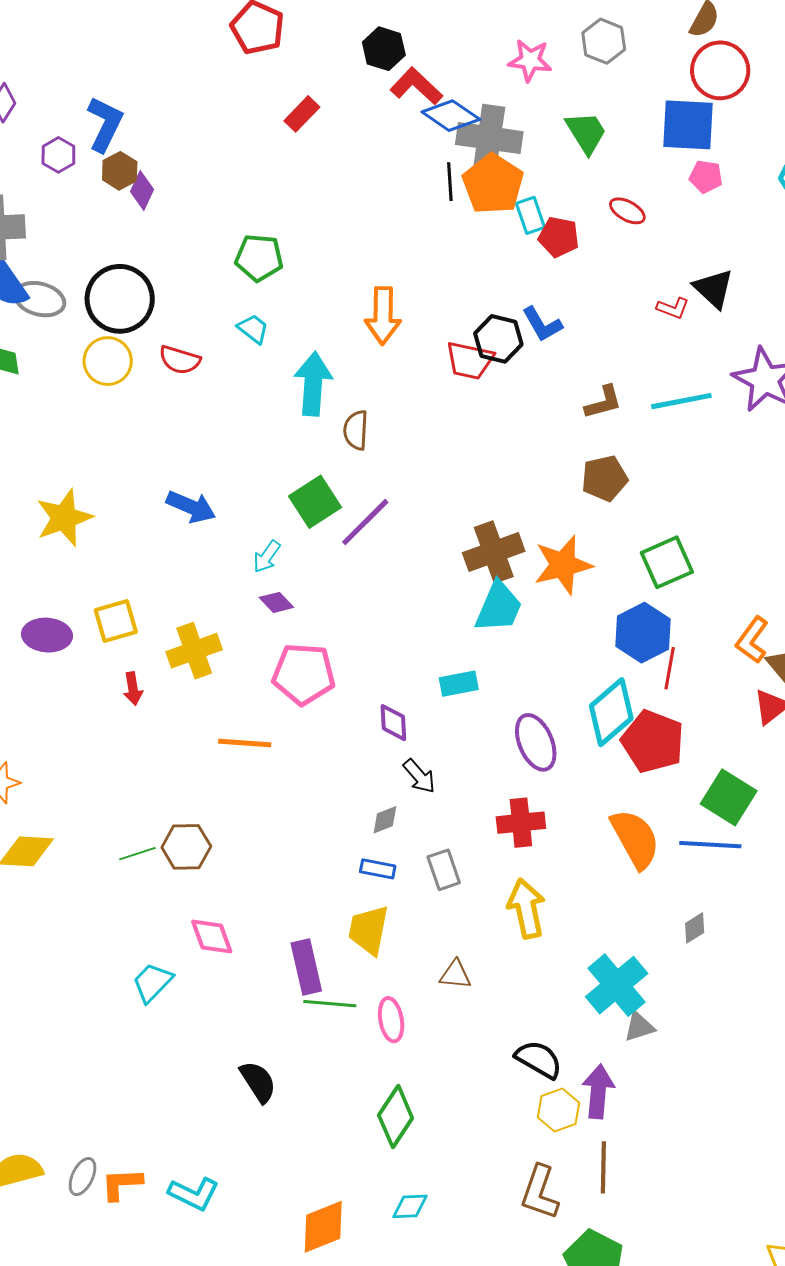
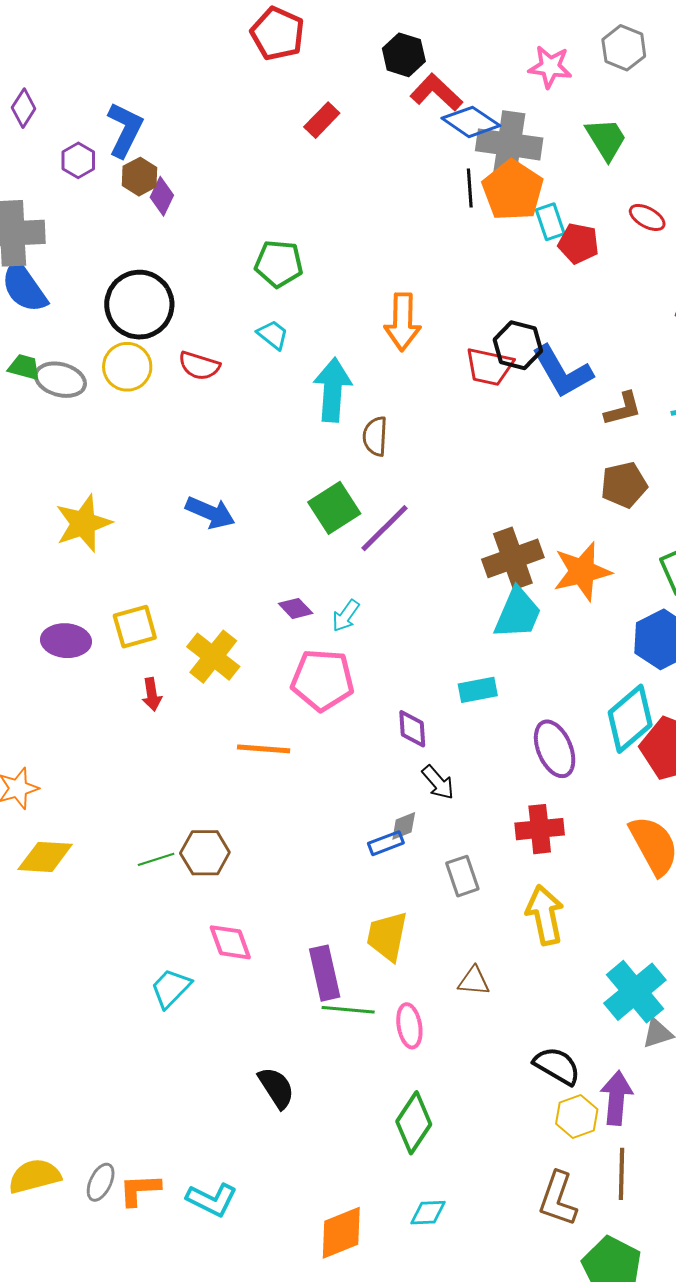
gray ellipse: (40, 299) -> (60, 380), moved
blue L-shape: (542, 324) -> (562, 372), moved, size x1.5
cyan arrow: (267, 557) -> (346, 616), moved
yellow cross: (194, 651) -> (213, 657), turned -32
blue rectangle: (378, 869) -> (386, 843), moved, turned -32

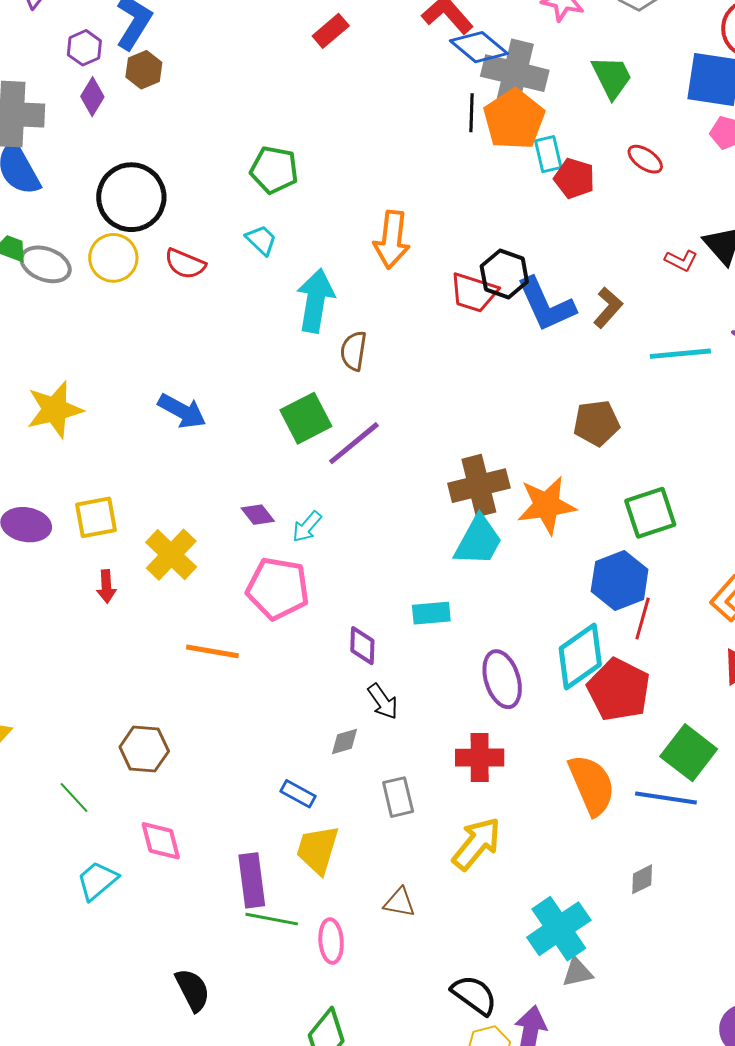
purple diamond: (162, 196) -> (92, 97), moved
brown L-shape: (623, 409) -> (608, 308), moved, turned -39
blue rectangle: (386, 843) -> (298, 794), moved, turned 44
green line: (156, 859) -> (74, 797), moved, turned 60
yellow arrow: (545, 915) -> (477, 844), turned 46

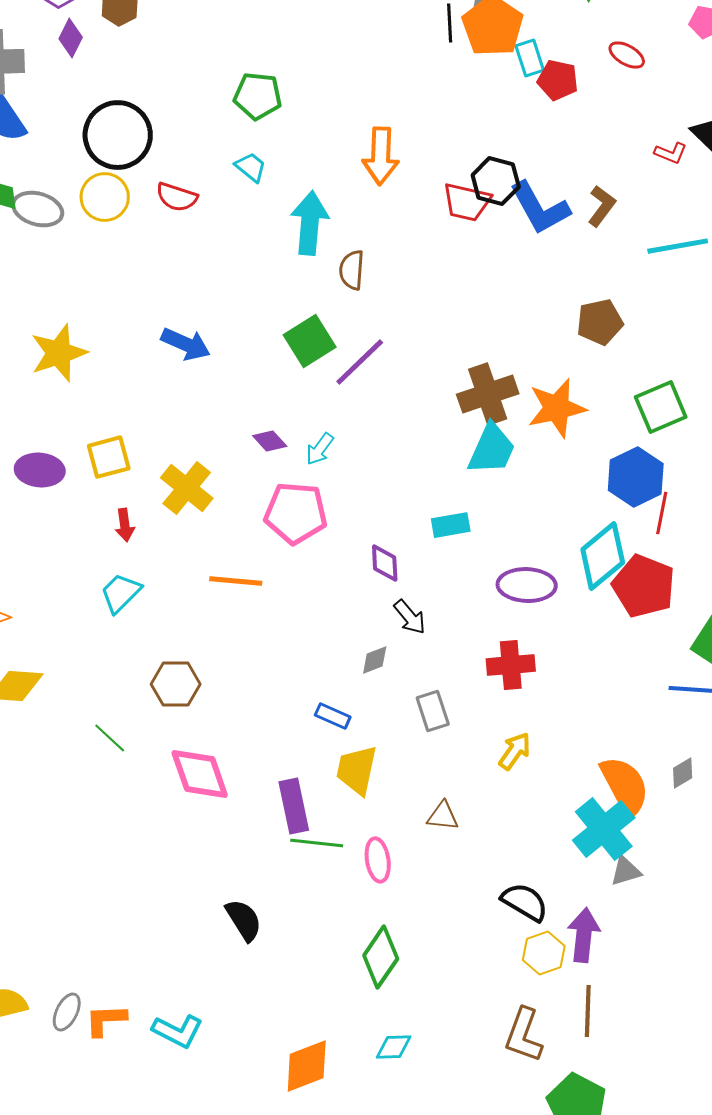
purple ellipse: (502, 679) -> (527, 585), turned -66
orange semicircle: (592, 785) -> (625, 786), moved
pink diamond: (161, 841) -> (200, 774), size x1.4
yellow arrow: (477, 844) -> (515, 751), size x0.7
cyan trapezoid: (97, 881) -> (121, 593), moved

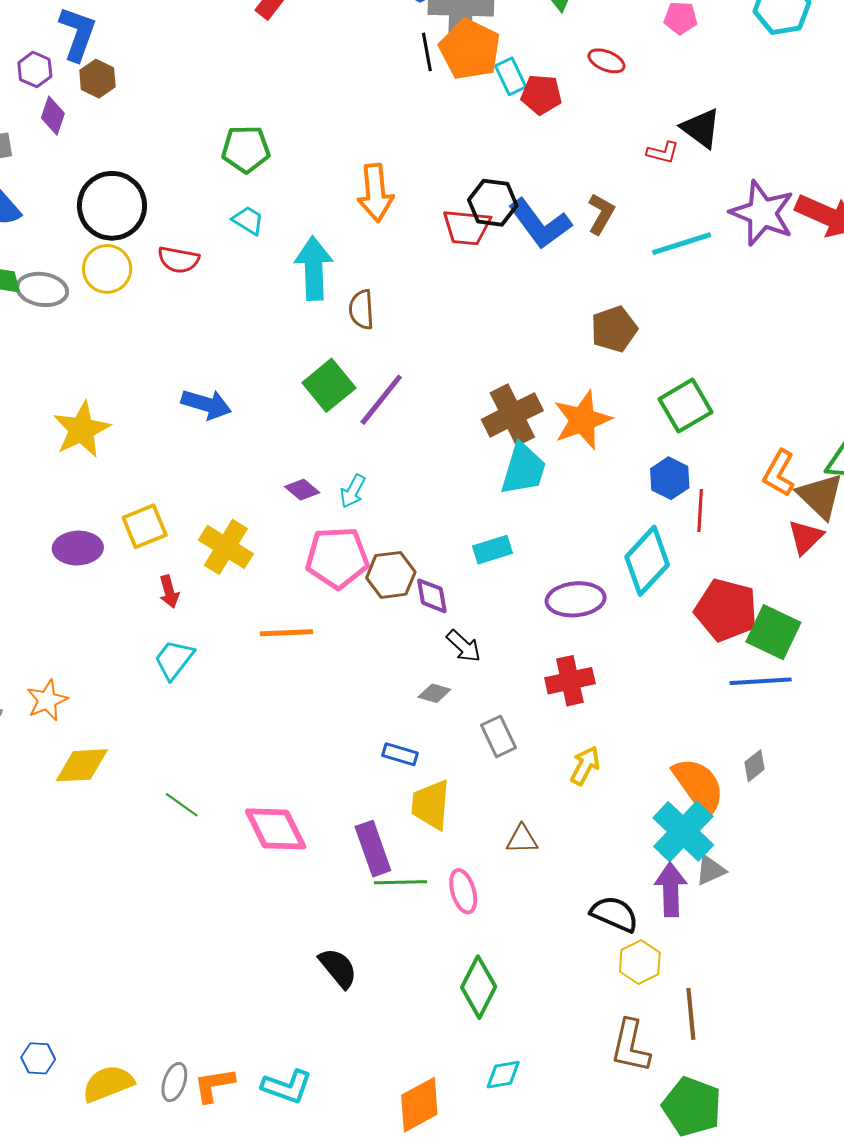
blue hexagon: (636, 477) -> (670, 478), size x0.7
red pentagon: (644, 586) -> (726, 610), moved
gray diamond: (375, 660) -> (434, 693), turned 44
brown hexagon: (176, 684) -> (391, 575), moved
purple arrow: (584, 935) -> (671, 890), moved

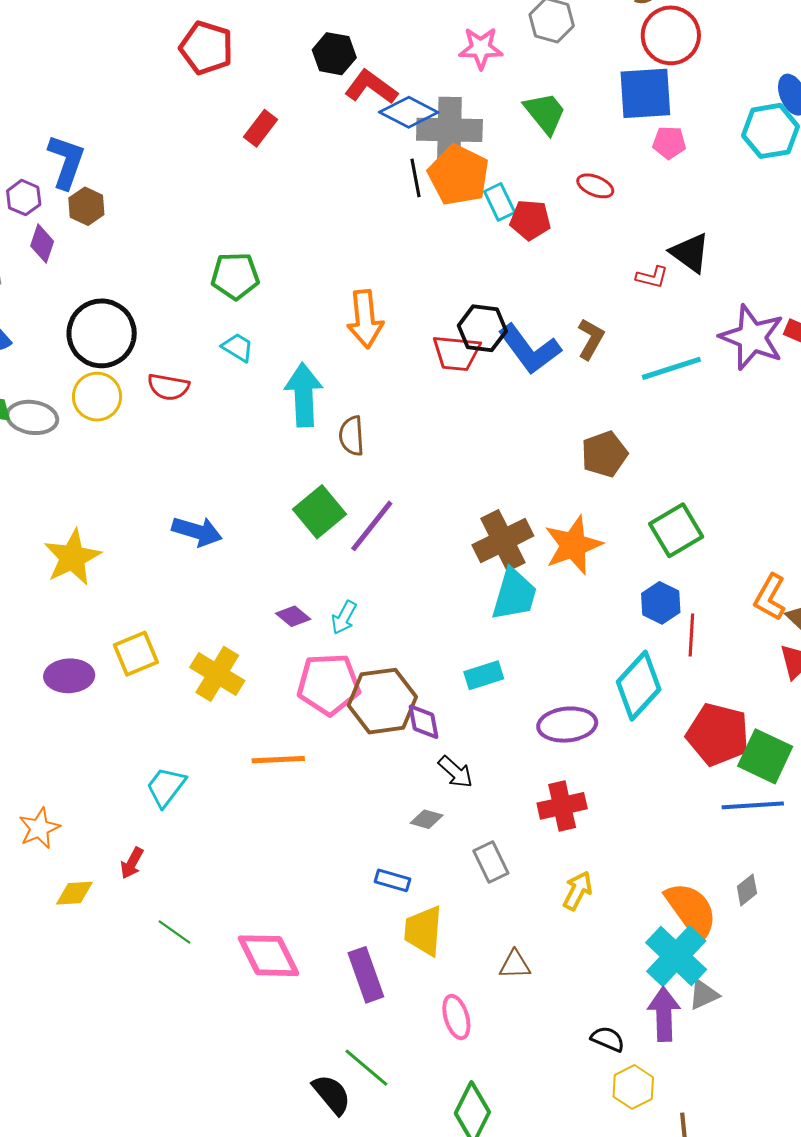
brown hexagon: (391, 575) -> (382, 701), size x1.4
red arrow: (169, 592) -> (132, 863), moved, turned 44
yellow diamond: (82, 765) -> (74, 893), size x0.7
green line: (401, 882) -> (366, 1068), moved, turned 42
black semicircle: (614, 914) -> (608, 1039), size x0.7

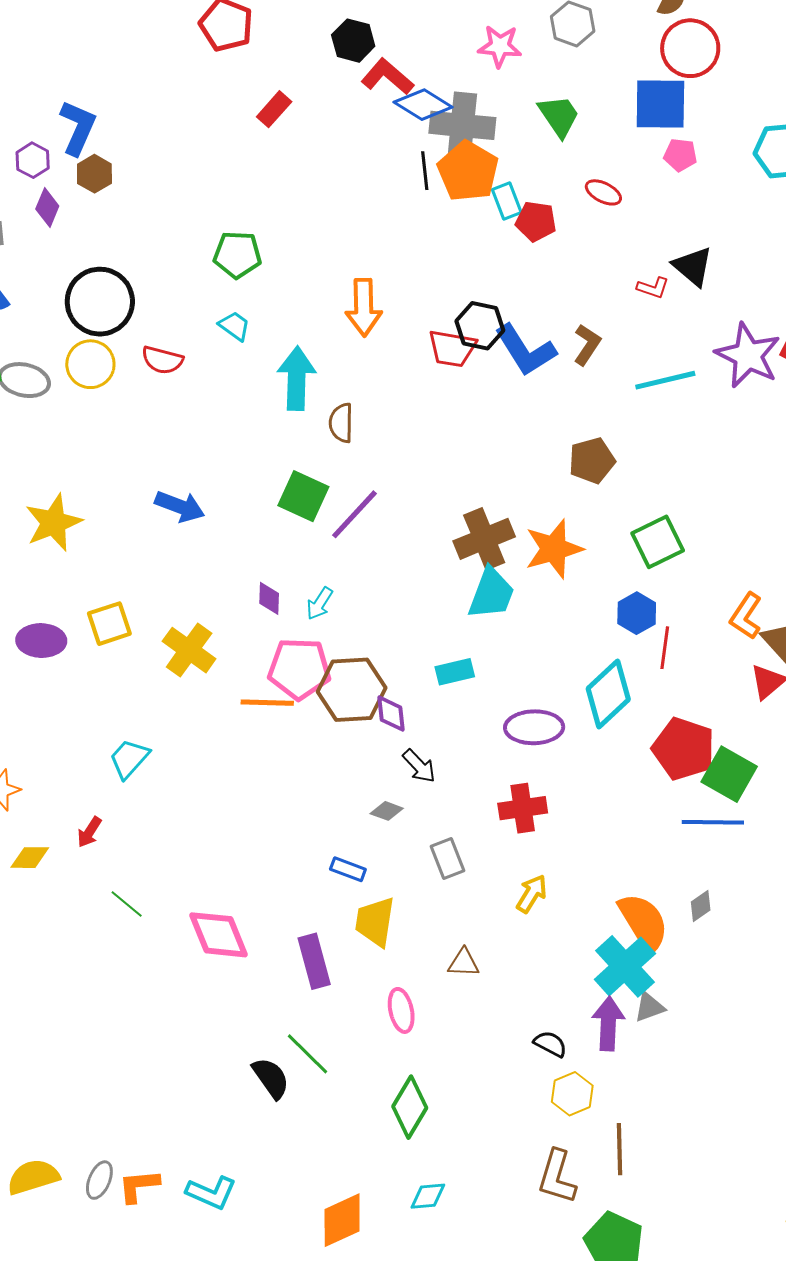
green square: (319, 512) -> (303, 496), turned -30
purple diamond: (293, 616) -> (269, 598), turned 48
orange line: (278, 760) -> (267, 703), moved

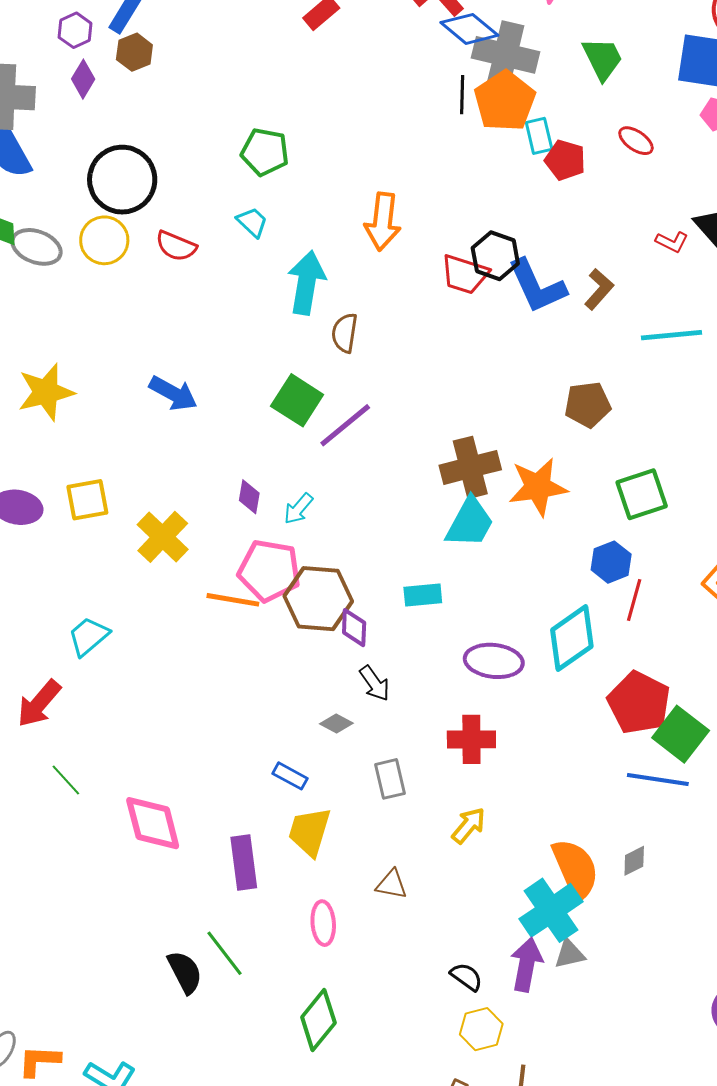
red arrow: (89, 832) -> (39, 704), size x1.6

